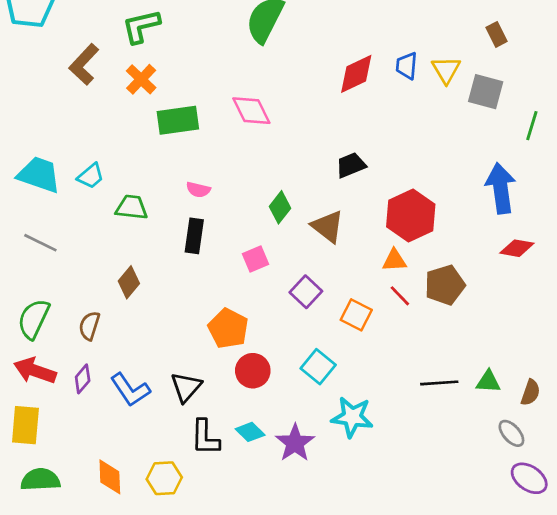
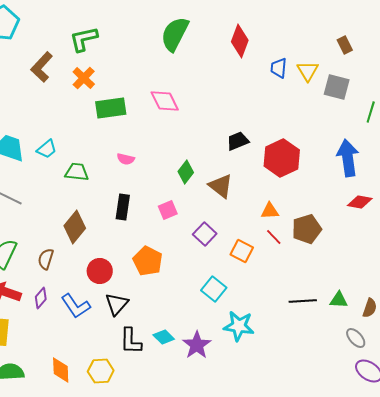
red diamond: (356, 74) -> (240, 41), moved, turned -44
red hexagon: (411, 215) -> (282, 158), moved
black rectangle: (194, 236) -> (123, 207), moved
brown diamond: (129, 282) -> (75, 227), size x1.4
red circle: (253, 371) -> (100, 271), moved

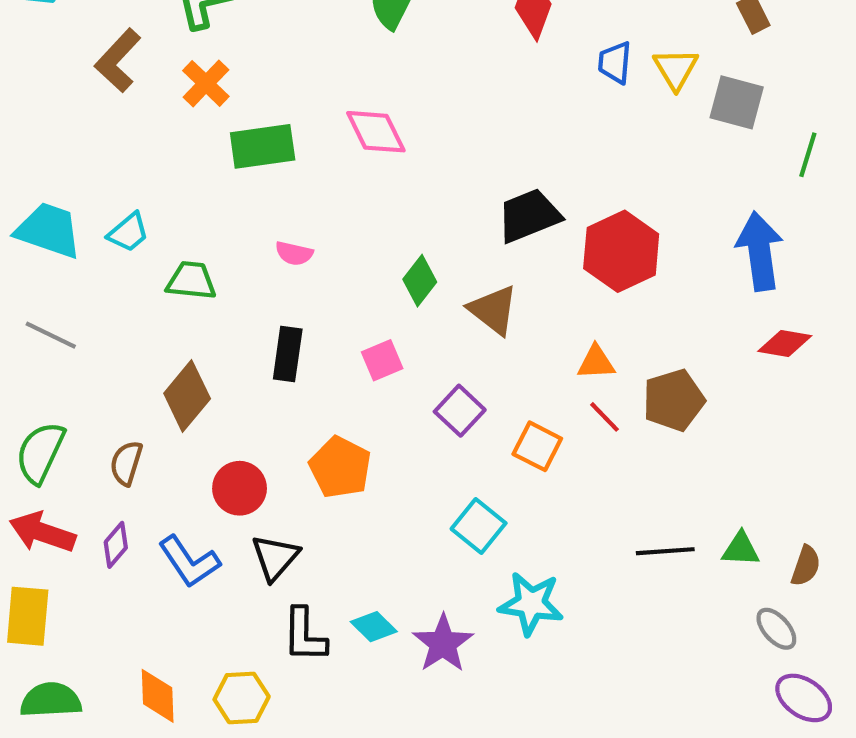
black trapezoid: (238, 141) -> (529, 216), size x1.4

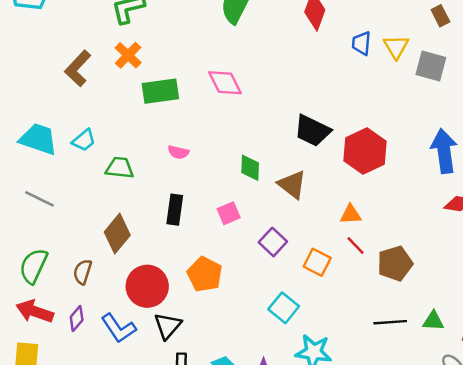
brown L-shape: (118, 60) -> (78, 68), moved
black trapezoid: (529, 216) -> (312, 131), turned -132
green diamond: (420, 281) -> (250, 168), turned -36
brown pentagon: (674, 400) -> (395, 264), moved
red circle: (240, 488) -> (147, 286), size x1.4

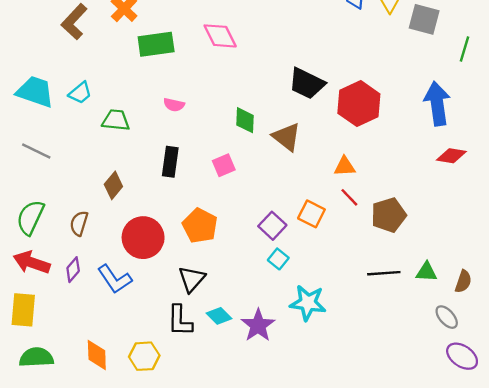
brown diamond: (117, 234) -> (113, 185), size x0.7
purple square: (273, 242) -> (272, 226), moved
cyan square: (284, 308) -> (278, 259), size x0.7
black triangle: (168, 326) -> (192, 279), moved

